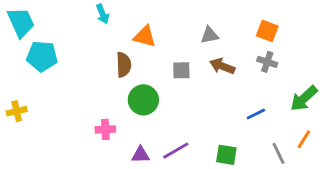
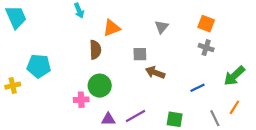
gray triangle: (210, 35) -> (162, 27), turned -40
orange triangle: (145, 37) -> (112, 28), turned -36
cyan pentagon: (42, 56) -> (39, 66), moved
brown arrow: (222, 66) -> (155, 73), moved
green circle: (143, 100) -> (100, 86), moved

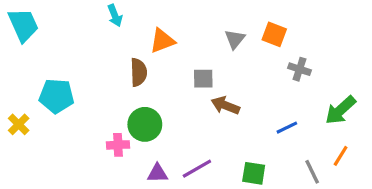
orange square: (206, 24) -> (274, 34), moved
yellow cross: (13, 86) -> (19, 124), turned -32

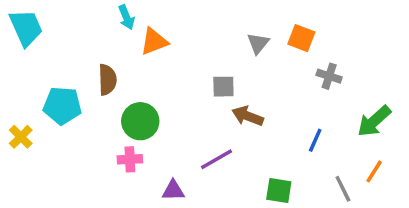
orange triangle: (162, 41) -> (154, 42), moved
brown semicircle: (139, 72) -> (107, 80), moved
green circle: (145, 124) -> (140, 121), moved
blue line: (287, 128) -> (315, 140), turned -40
purple line: (197, 169) -> (216, 159), moved

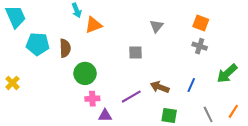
orange square: (301, 38) -> (201, 23), moved
cyan pentagon: (62, 106) -> (38, 44), moved
brown arrow: (248, 116) -> (160, 87), moved
pink cross: (130, 159) -> (92, 99), moved
orange line: (374, 171) -> (233, 111), moved

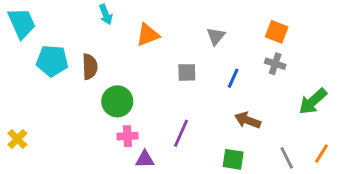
orange triangle: (93, 25) -> (148, 35), moved
yellow cross: (12, 83) -> (17, 139), moved
blue line: (191, 85) -> (233, 78), moved
brown arrow: (160, 87) -> (248, 120), moved
purple line: (131, 97) -> (181, 133), turned -36

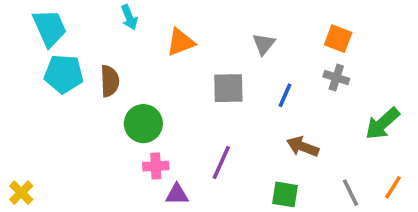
cyan trapezoid: (22, 23) -> (50, 28), moved
gray square: (187, 72) -> (228, 88), size x1.4
yellow cross: (17, 139) -> (21, 193), moved

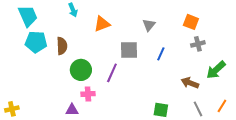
gray cross: (336, 78) -> (198, 44), moved, turned -32
brown arrow: (303, 147) -> (190, 83), moved
purple line: (221, 163) -> (112, 73), moved
yellow cross: (21, 193) -> (12, 109), turned 32
purple triangle: (177, 194) -> (72, 110), moved

